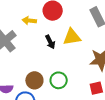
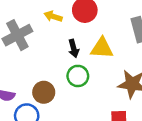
green circle: (59, 80) -> (78, 76), moved

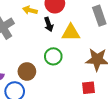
black arrow: (74, 48) -> (49, 24), moved

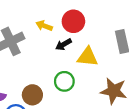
black arrow: (49, 24) -> (64, 44), turned 72

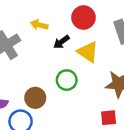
red circle: (73, 21) -> (84, 18), moved
yellow triangle: (87, 57) -> (88, 52), turned 35

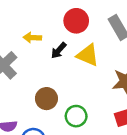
green circle: (67, 80) -> (76, 116), moved
brown circle: (35, 98) -> (46, 99), moved

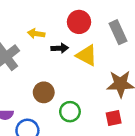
black arrow: (59, 50) -> (60, 48), turned -140

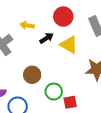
black arrow: (60, 48) -> (47, 38), turned -32
red square: (114, 118) -> (70, 102), moved

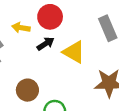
red circle: (63, 17) -> (50, 17), moved

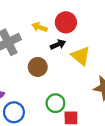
brown circle: (27, 90) -> (38, 67), moved

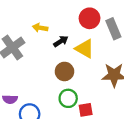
red circle: (66, 22) -> (90, 18), moved
brown circle: (38, 67) -> (64, 71), moved

